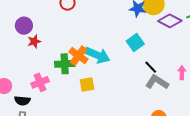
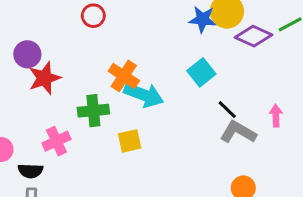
red star: (34, 41) -> (45, 78), size x1.5
orange cross: (79, 56) -> (124, 76), moved

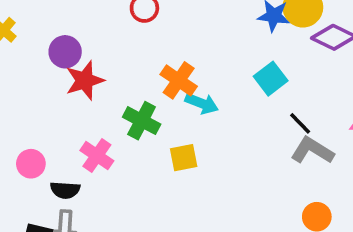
cyan arrow: (144, 95) -> (202, 103), size x0.7
green cross: (93, 111) -> (142, 121), turned 32
pink cross: (56, 141) -> (97, 156), turned -32

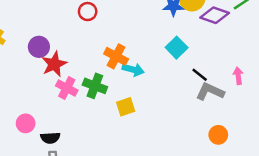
pink cross: (97, 156) -> (67, 88), moved

